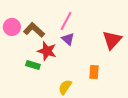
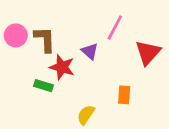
pink line: (66, 21) -> (115, 27), moved
brown L-shape: (34, 30) -> (45, 39), turned 45

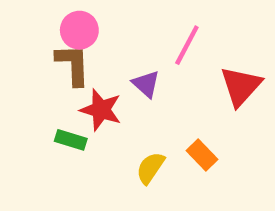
pink circle: (16, 35) -> (79, 30), moved
orange rectangle: (124, 95) -> (202, 155), turned -48
yellow semicircle: (86, 115) -> (150, 168), moved

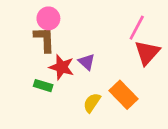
pink line: (187, 45) -> (137, 28), moved
purple triangle: (146, 84) -> (87, 62), moved
orange rectangle: (202, 155) -> (123, 95), size x1.5

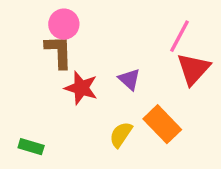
purple triangle: (87, 62) -> (129, 79), moved
green rectangle: (43, 86) -> (31, 147), moved

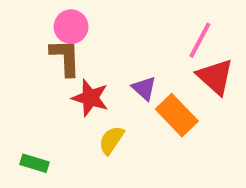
red triangle: (193, 69) -> (215, 77), turned -30
orange rectangle: (162, 124) -> (177, 115), moved
yellow semicircle: (121, 135) -> (111, 140), moved

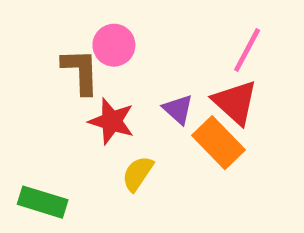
pink circle: (71, 27) -> (114, 45), moved
red triangle: (215, 77) -> (235, 102), moved
green rectangle: (35, 163) -> (43, 202), size x1.4

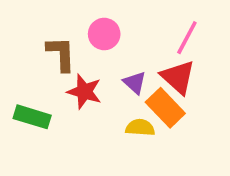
pink circle: (114, 45) -> (104, 34), moved
yellow semicircle: (138, 174) -> (140, 128), moved, turned 60
green rectangle: (43, 202) -> (32, 117), moved

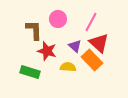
pink line: (187, 38) -> (91, 22), moved
green rectangle: (32, 117) -> (30, 72), moved
yellow semicircle: (140, 128) -> (68, 67), moved

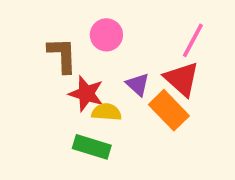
pink line: (91, 22) -> (193, 40), moved
yellow semicircle: (68, 67) -> (106, 112), moved
green rectangle: (30, 72) -> (92, 147), moved

